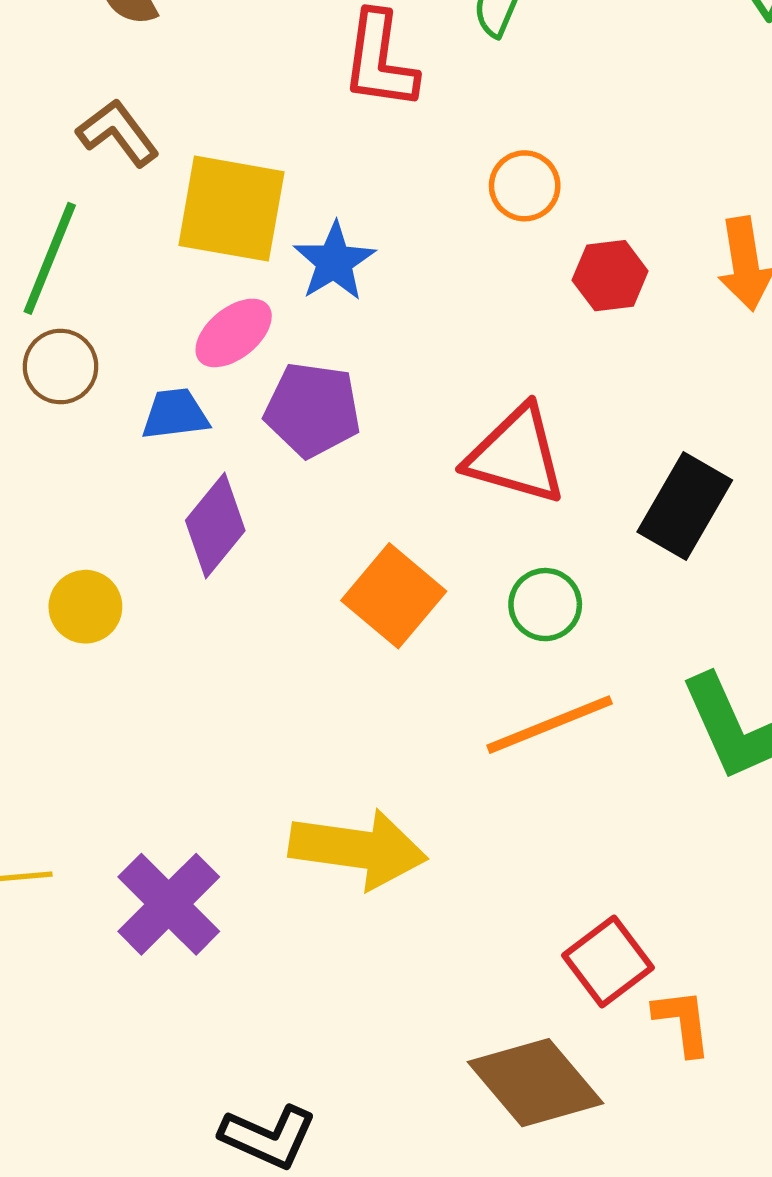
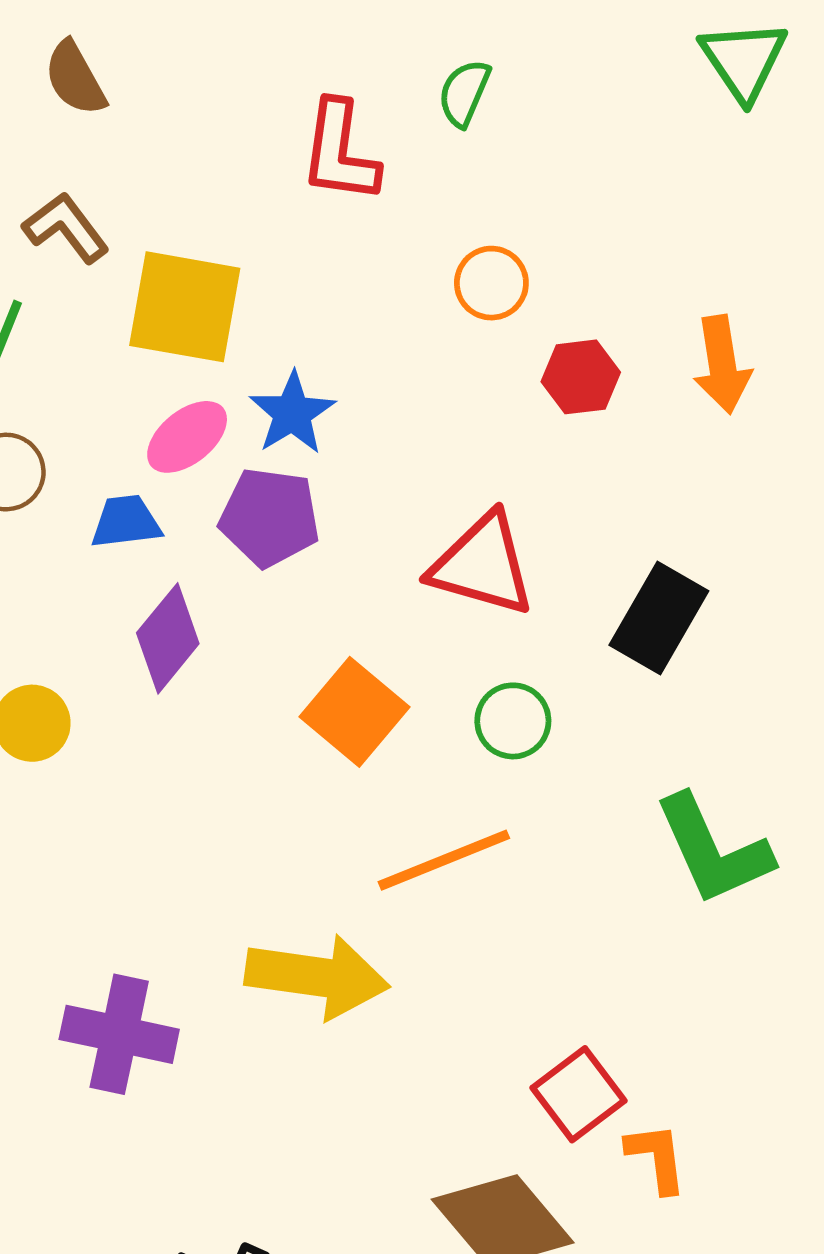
blue star: (334, 262) -> (292, 413), moved
orange line: (550, 725) -> (444, 860), moved
purple cross: (169, 904) -> (119, 1034), turned -33

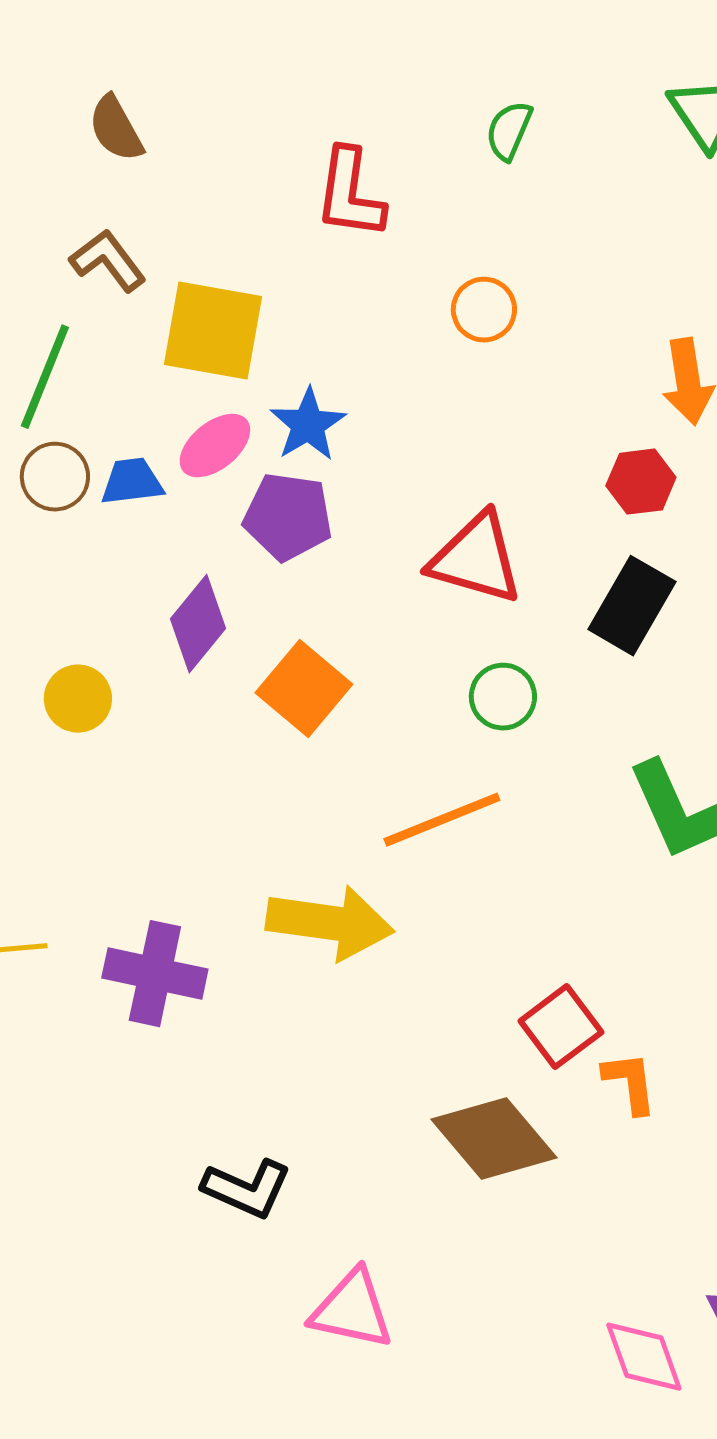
green semicircle: (464, 93) -> (509, 131), moved
red hexagon: (581, 377) -> (641, 482), moved
blue trapezoid: (126, 522) -> (132, 482), moved
orange square: (354, 712) -> (304, 689), moved

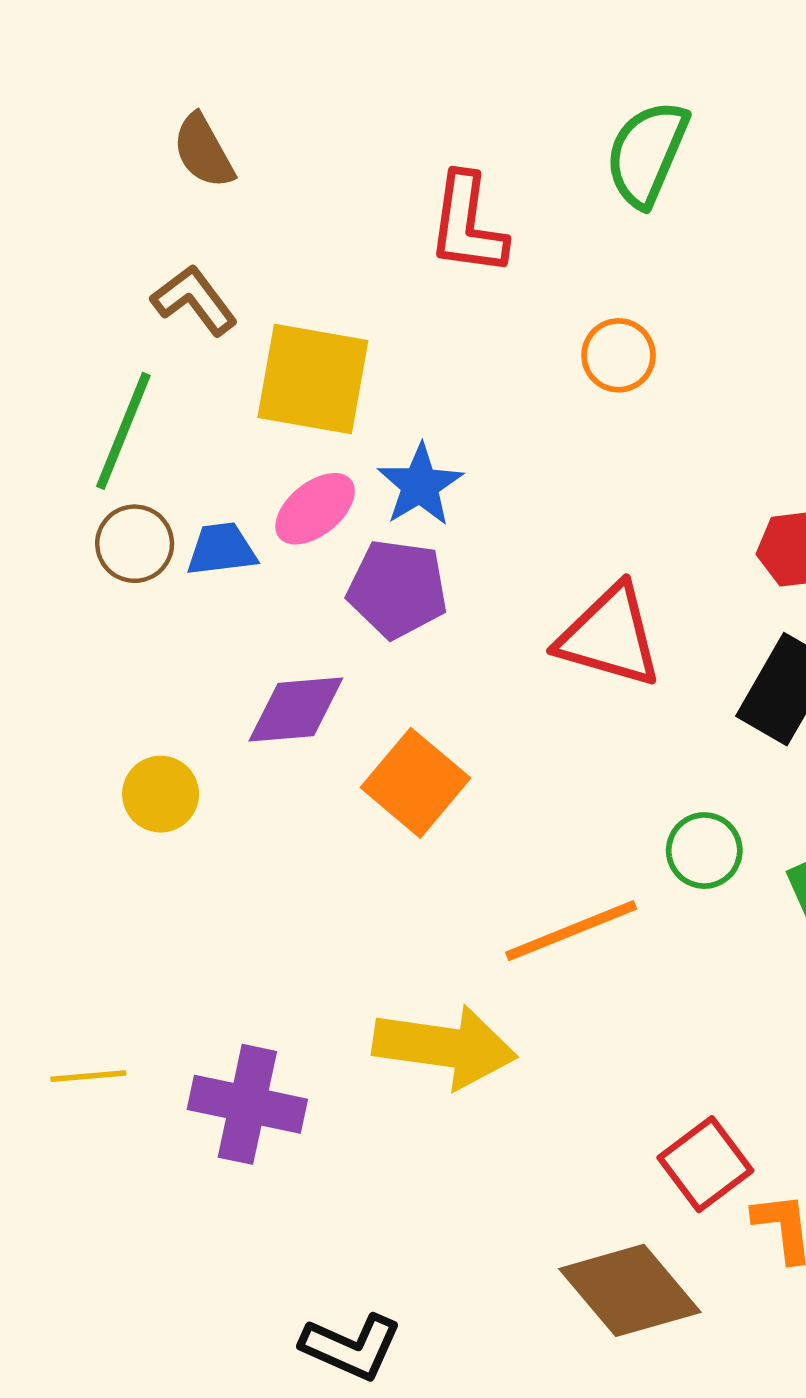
green semicircle: (509, 131) -> (647, 153), size x1.6
purple diamond: (198, 624) -> (296, 710), turned 46
green circle: (503, 697) -> (704, 851), moved

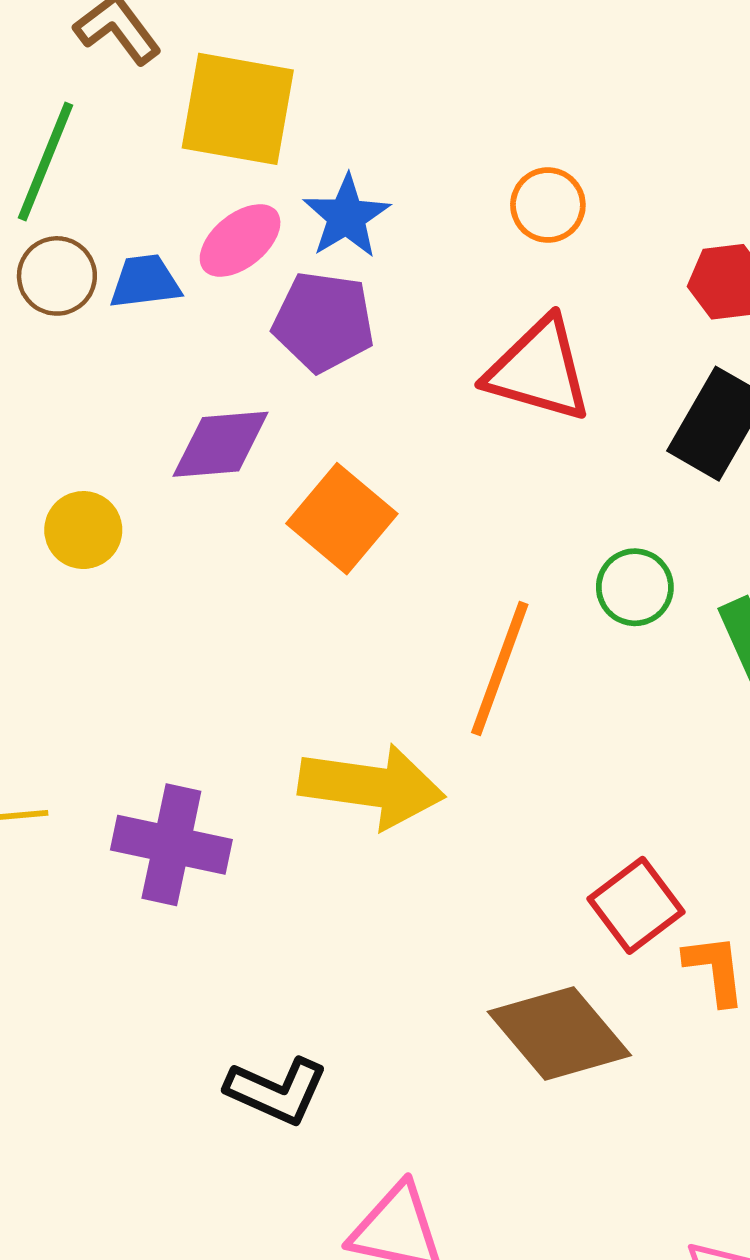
orange circle: (619, 355) -> (548, 205), moved
orange line: (571, 931) -> (500, 668), turned -48

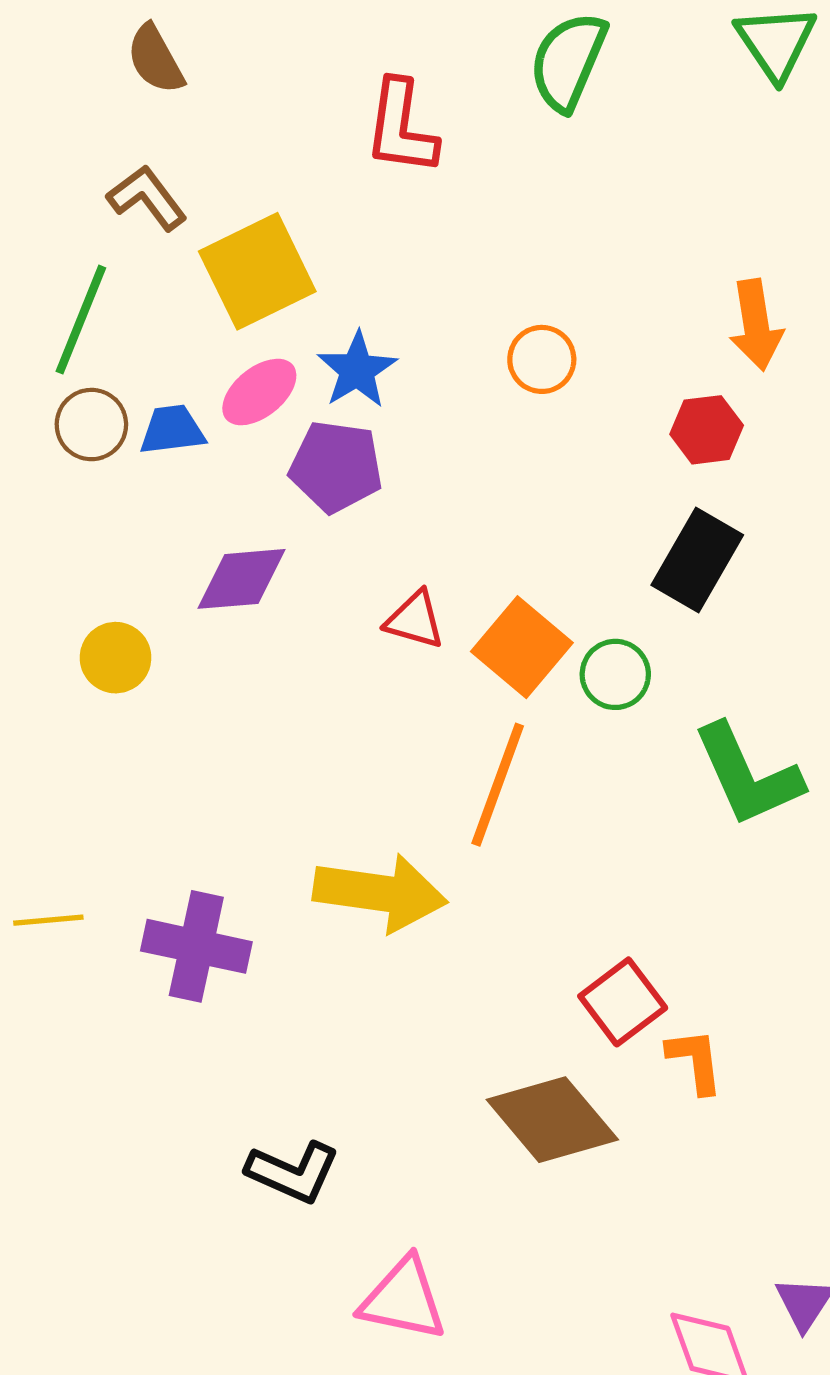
yellow square: (238, 109) -> (257, 271), turned -36
red triangle: (539, 370) -> (415, 620), moved, size x0.6
orange square: (342, 519) -> (522, 647), moved
green circle: (635, 587) -> (615, 674), moved

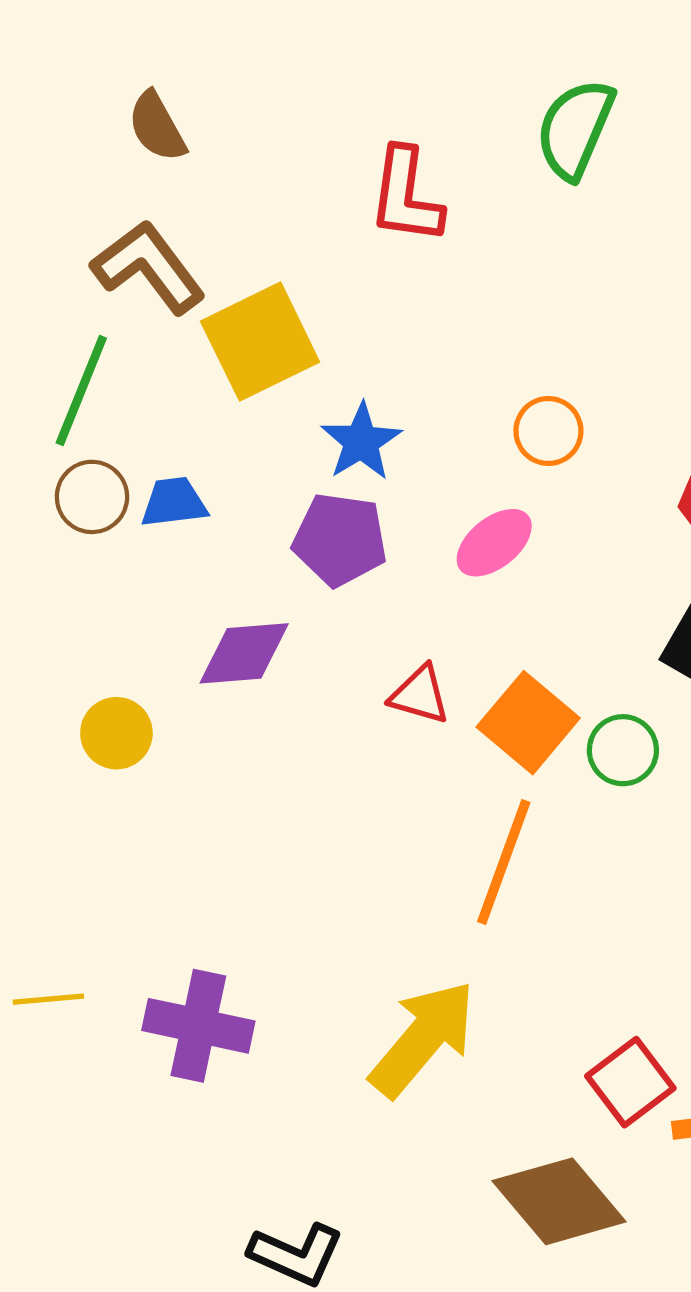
brown L-shape: (147, 198) -> (148, 267), size x1.4
pink ellipse: (259, 392) -> (494, 543), moved
yellow arrow: (380, 893) -> (423, 1039), moved, turned -58

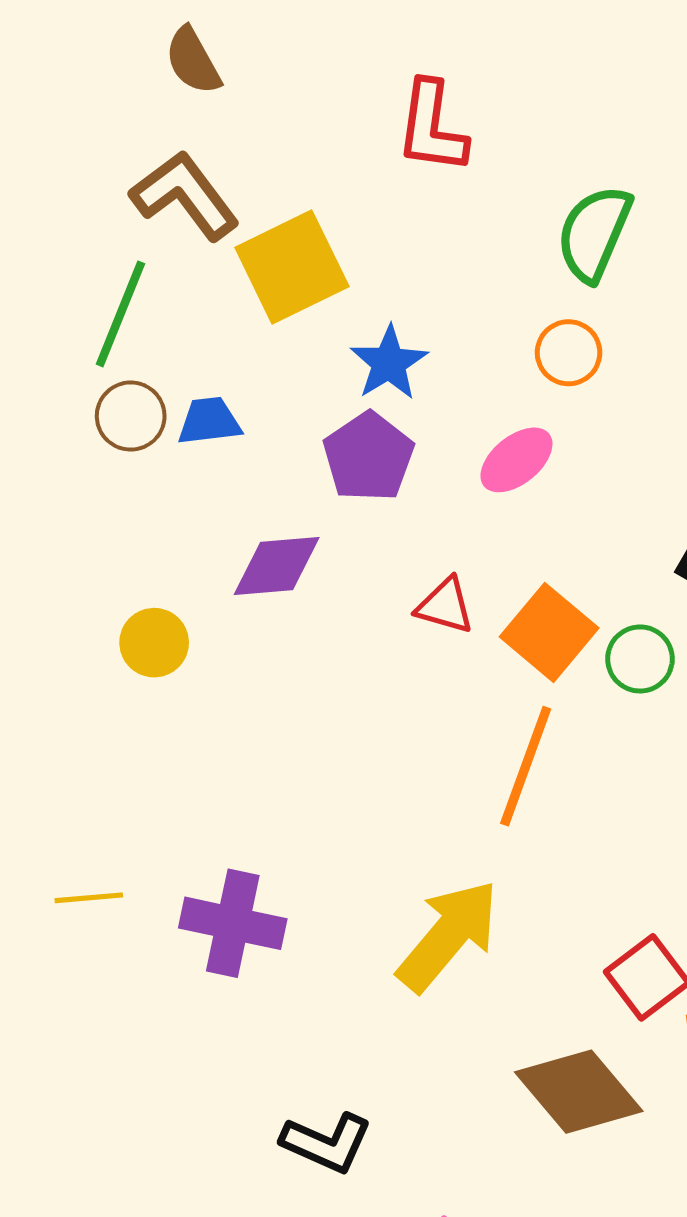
green semicircle: (575, 129) -> (594, 233), moved
purple pentagon: (340, 540) -> (368, 457), turned 30

